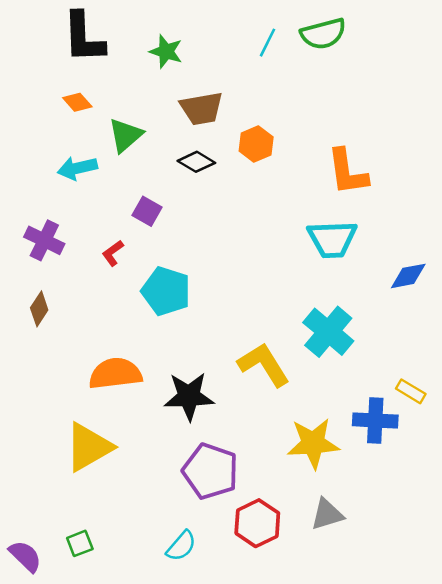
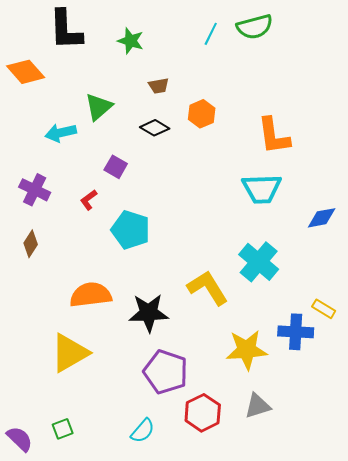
orange diamond: (77, 102) -> (26, 72), moved, size x1.6
brown trapezoid: (202, 109) -> (159, 86), size x0.6

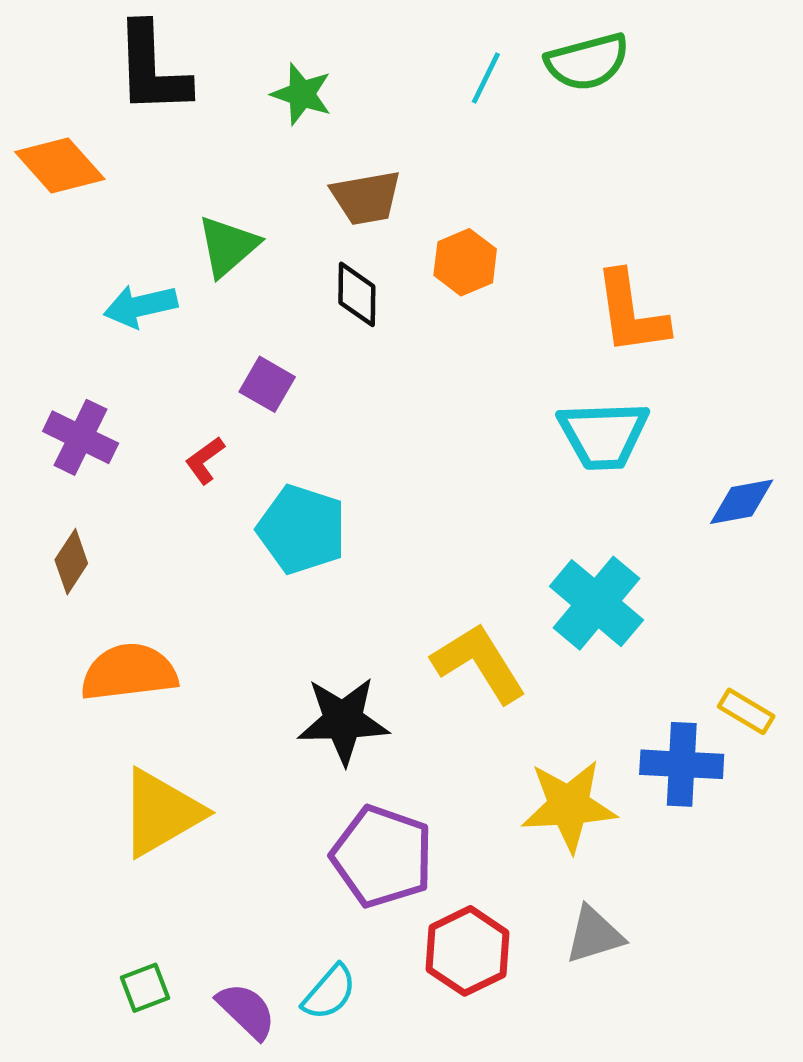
brown trapezoid: (159, 86) -> (366, 198), size x1.5
black diamond: (155, 128) -> (357, 294), turned 60
orange semicircle: (91, 295) -> (129, 672), moved
purple semicircle: (20, 439) -> (246, 1011), moved

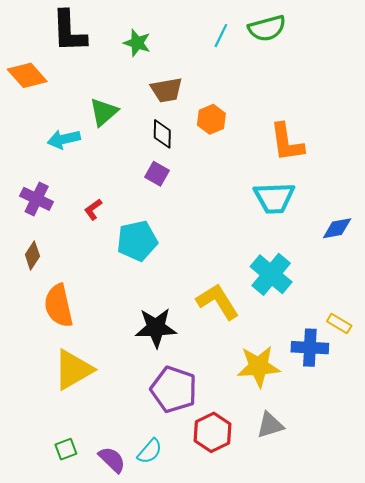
purple square: (267, 384) -> (157, 174), moved
cyan pentagon: (302, 529) -> (137, 241), turned -30
orange semicircle: (129, 672) -> (59, 306), turned -96

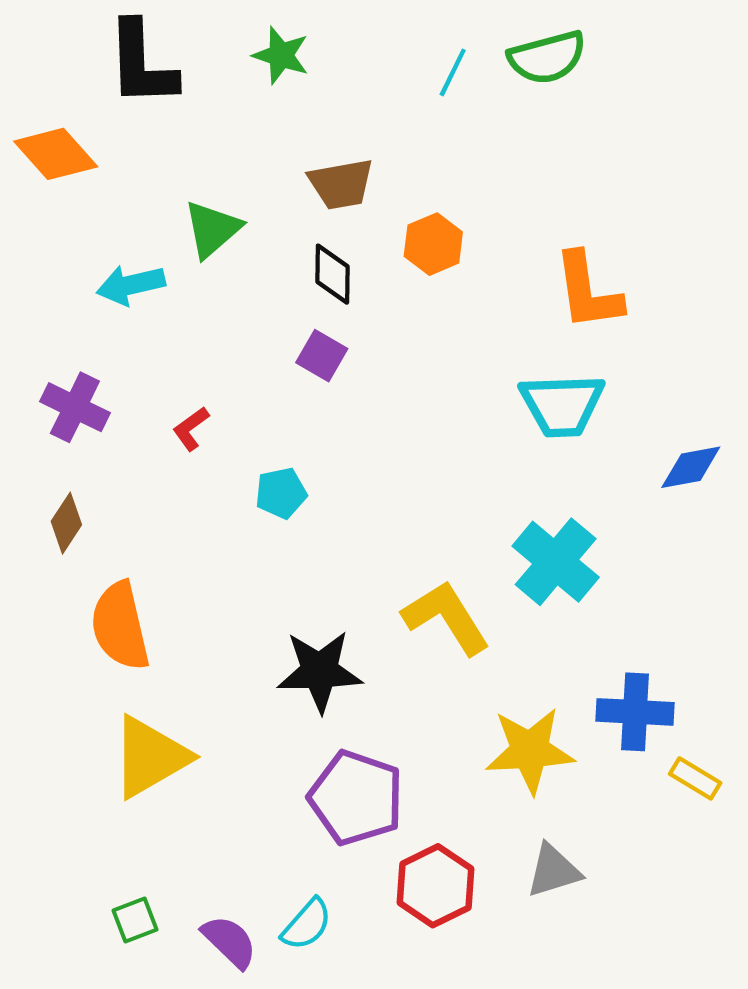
green star: (137, 43) -> (281, 55), moved
cyan pentagon: (137, 241) -> (281, 493), size x0.6
yellow rectangle: (339, 323) -> (695, 778), moved

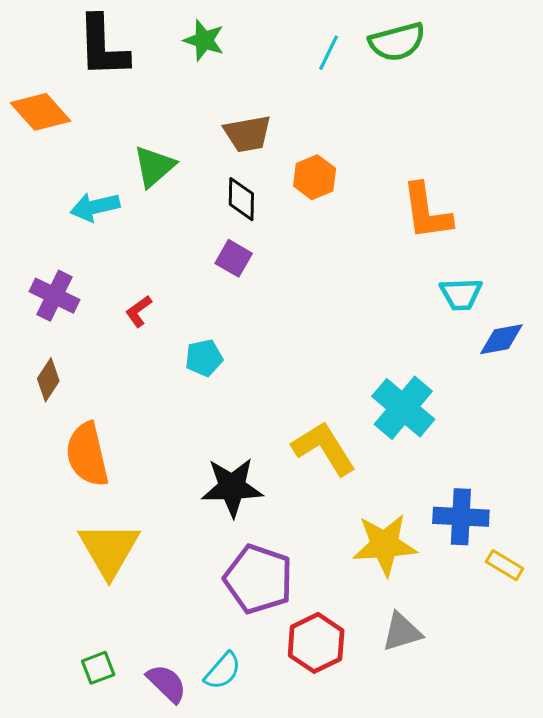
cyan trapezoid: (562, 405) -> (461, 294), moved, size x0.7
yellow triangle: (150, 757) -> (109, 549), turned -30

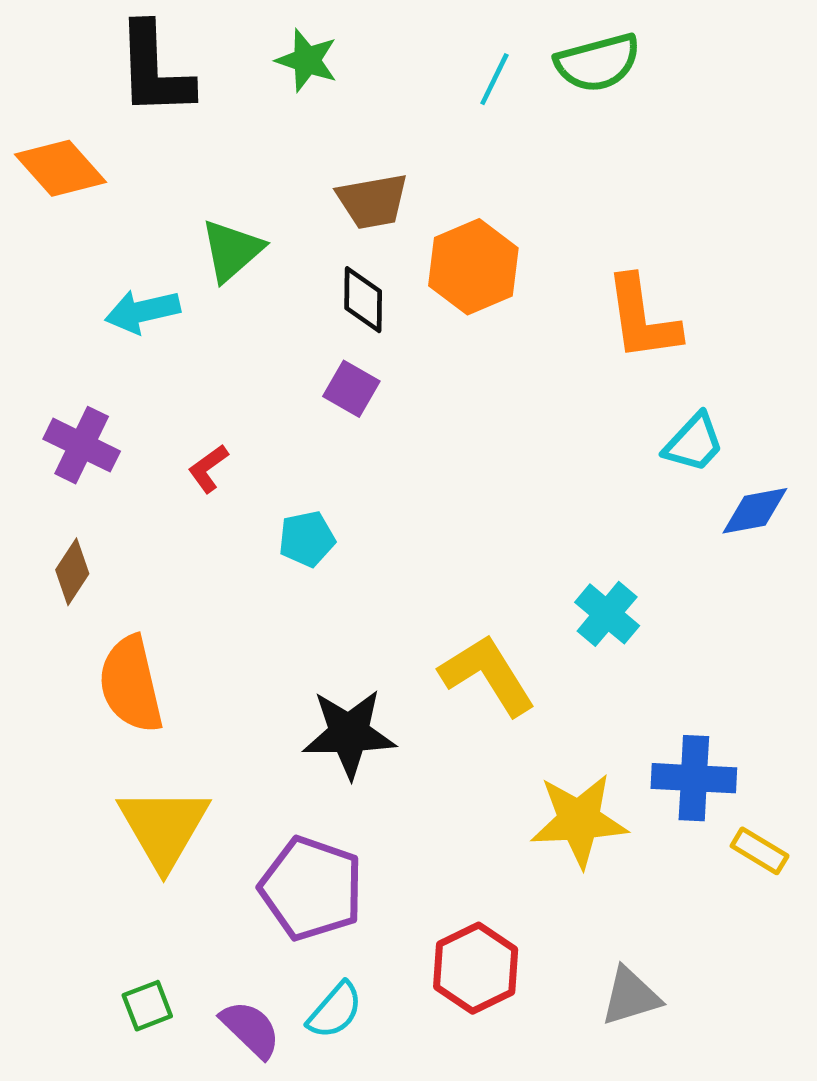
orange hexagon: (315, 177) -> (473, 267), size x1.4
cyan trapezoid: (461, 294) -> (694, 443), turned -45
cyan cross: (403, 408) -> (607, 614), size x0.7
purple pentagon: (258, 579) -> (312, 888), moved
gray triangle: (402, 632) -> (631, 996), moved

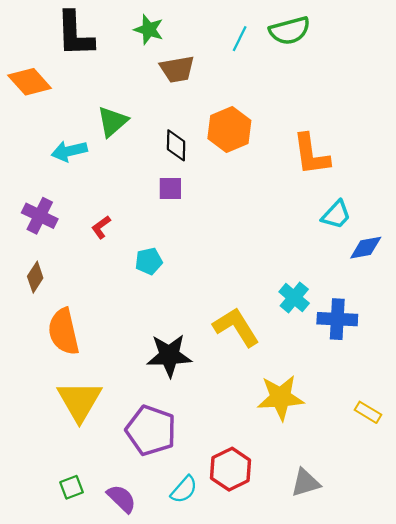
brown trapezoid: (372, 201) -> (177, 69), moved
purple square: (351, 389) -> (170, 189), turned -30
blue cross: (694, 778) -> (337, 319), moved
cyan semicircle: (335, 1010) -> (184, 489), moved

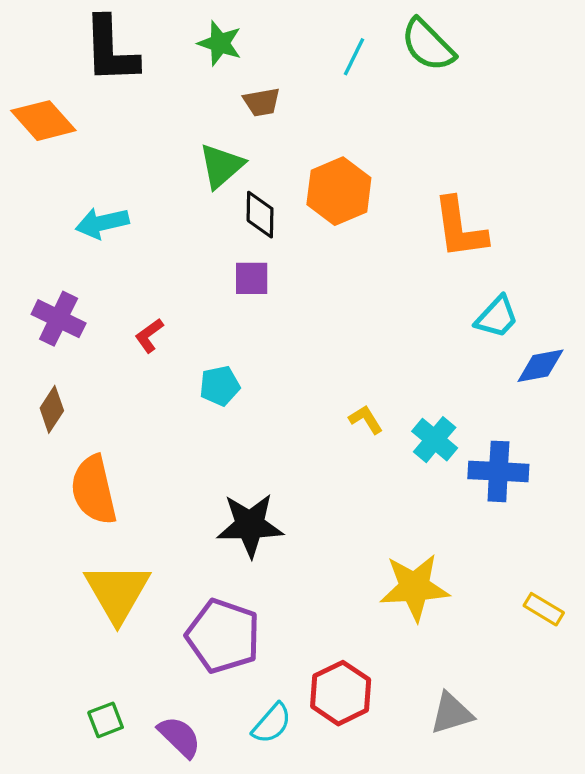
green semicircle: (290, 31) -> (428, 45), turned 60
brown trapezoid: (177, 69) -> (262, 102), size x0.7
green triangle: (112, 122) -> (221, 166), moved
yellow L-shape: (236, 327) -> (366, 419), moved, size x0.5

